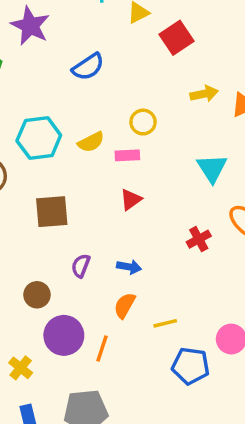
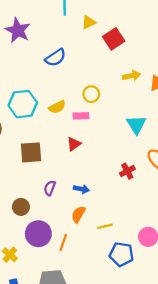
red triangle: (131, 200) -> (74, 144), moved

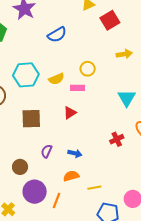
orange semicircle: (78, 214) -> (71, 176), turned 42

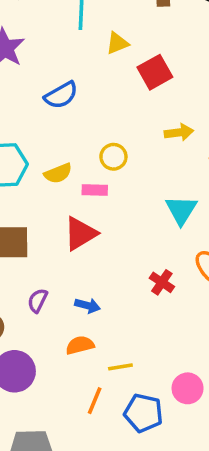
red triangle: (70, 113) -> (80, 234), size x1.5
red cross: (117, 139) -> (162, 282), turned -32
orange line: (57, 200) -> (95, 401), moved

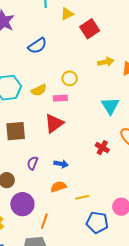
orange line: (95, 401) -> (44, 221), moved

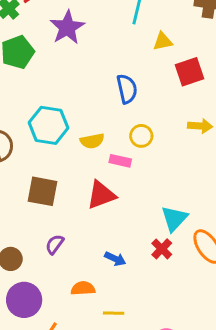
blue semicircle: (37, 46) -> (127, 89), moved, turned -84
cyan triangle: (110, 106) -> (174, 218), moved
blue arrow: (61, 164) -> (115, 259), moved

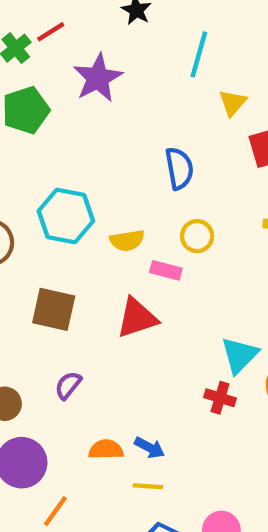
yellow triangle: (163, 41) -> (233, 103), turned -40
red cross: (162, 249) -> (220, 398), turned -30
blue arrow: (115, 259) -> (150, 448), moved

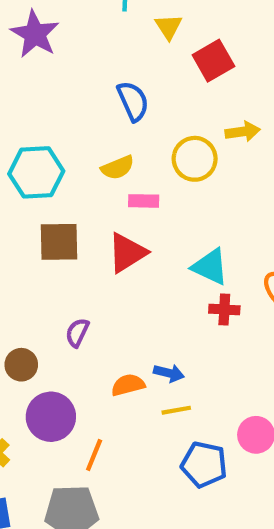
yellow circle: (197, 236) -> (195, 159), moved, size x1.4
yellow semicircle: (127, 241) -> (118, 168), moved
brown square: (54, 309) -> (59, 242), moved
cyan triangle: (240, 355) -> (210, 267), moved, turned -36

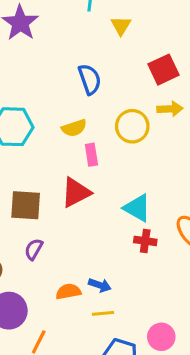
red square: (213, 61) -> (163, 70), moved
pink rectangle: (144, 201) -> (91, 155), turned 75
brown square: (59, 242) -> (26, 205), moved

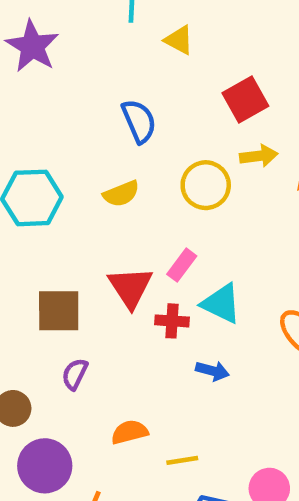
yellow triangle: (121, 26) -> (179, 40), turned -30
pink rectangle: (91, 155) -> (182, 265), moved, turned 50
red triangle: (76, 192) -> (130, 287), turned -32
red cross: (145, 241) -> (172, 321), moved
blue arrow: (100, 285) -> (212, 371), moved

